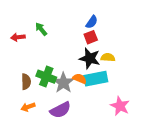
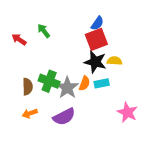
red arrow: (18, 37) -> (19, 39), turned 40
red square: (91, 37) -> (96, 39), size x1.5
orange semicircle: (80, 79) -> (84, 83), turned 88
cyan rectangle: (96, 79) -> (102, 83), size x0.6

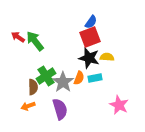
green arrow: (44, 31) -> (35, 41), moved, size x1.5
green cross: (49, 81) -> (46, 76), turned 36
brown semicircle: (28, 87) -> (33, 87), moved
purple semicircle: (64, 117) -> (60, 109), turned -80

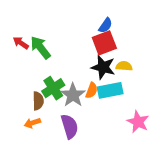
cyan rectangle: (95, 78) -> (110, 90), size x1.5

